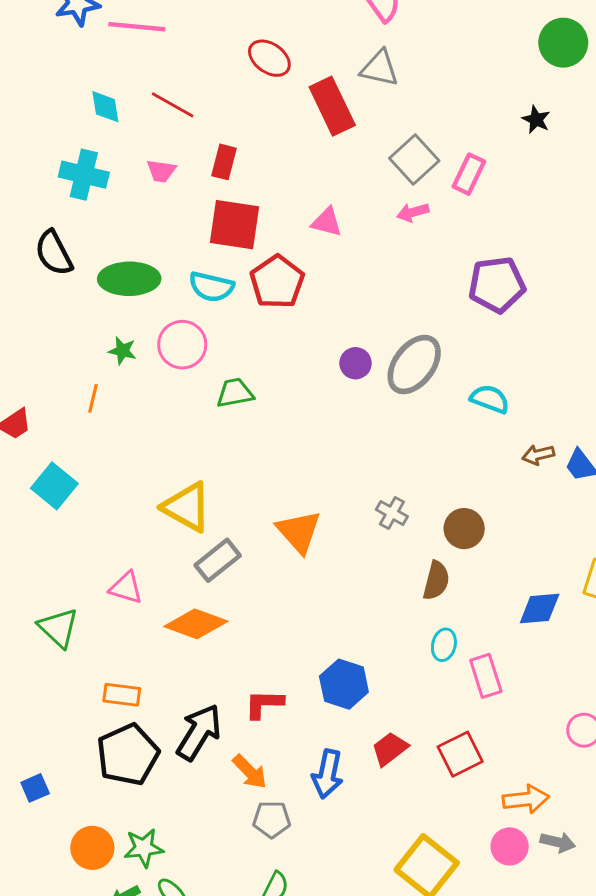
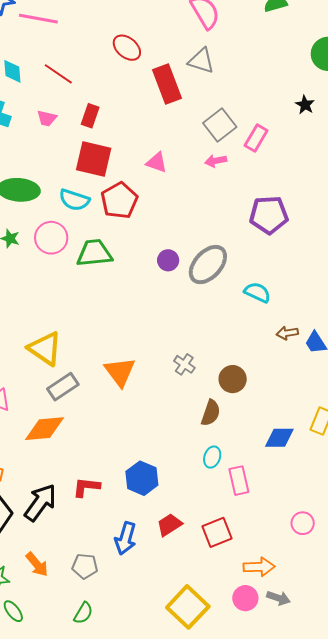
green trapezoid: (235, 393) -> (94, 253), moved, size x1.4
orange diamond: (196, 624) -> (45, 429), turned -30
orange arrow: (250, 772) -> (37, 564), moved

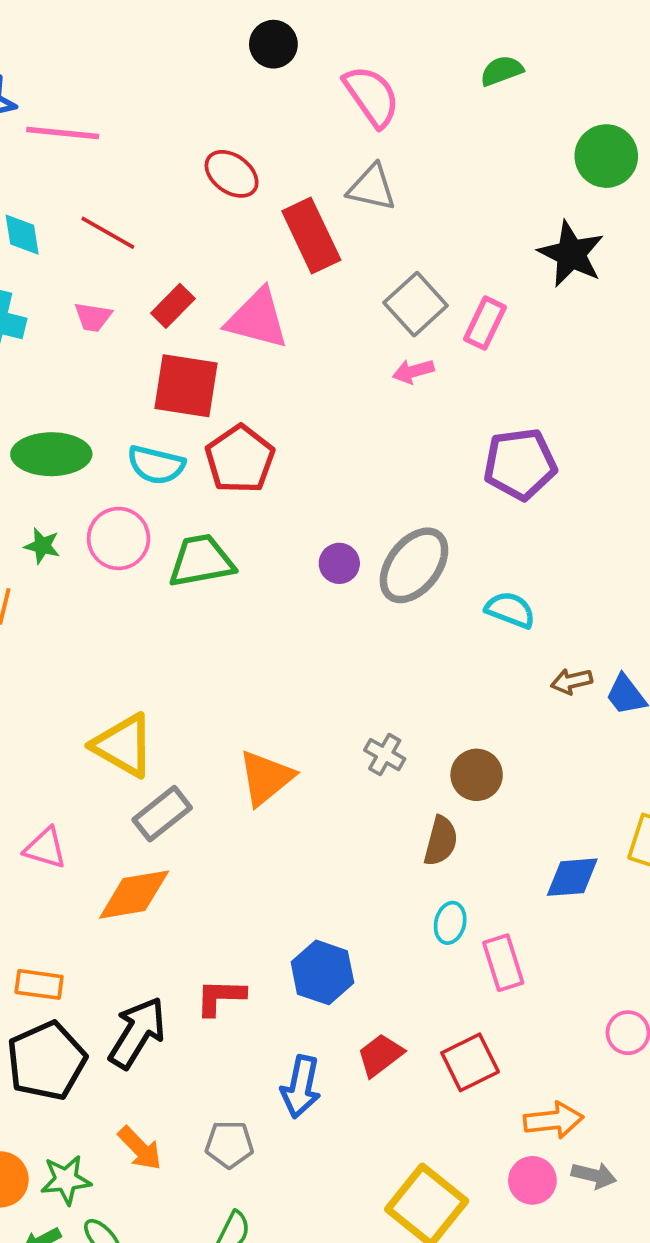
black star: (305, 105) -> (571, 254), size x1.8
red rectangle: (90, 116) -> (173, 306), turned 30
pink triangle: (157, 162) -> (257, 319), moved, size x1.6
orange triangle: (120, 372) -> (266, 778), turned 32

